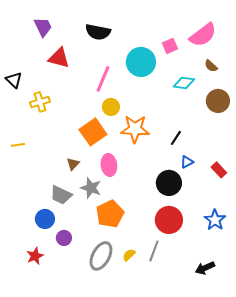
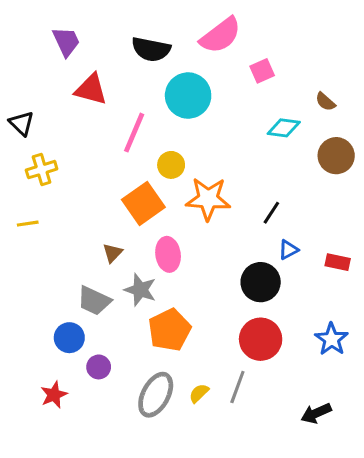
pink semicircle: (203, 35) -> (220, 35), moved
cyan circle: (141, 62) -> (188, 96), moved
pink line: (103, 79) -> (134, 133), moved
yellow cross: (40, 102) -> (42, 170), moved
red rectangle: (219, 170) -> (338, 262), turned -35

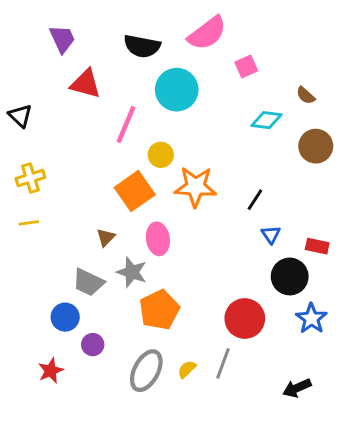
yellow cross: (42, 170) -> (30, 178), moved
yellow line: (28, 224) -> (29, 223), moved
blue triangle: (288, 250) -> (271, 234), turned -36
black circle: (261, 282) -> (290, 276), moved

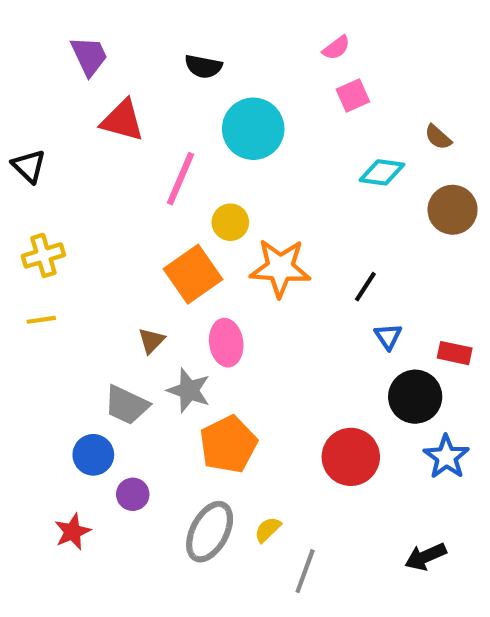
pink semicircle: (207, 33) -> (336, 48), moved, size x0.5
black semicircle: (142, 46) -> (203, 66), size x0.7
gray line: (223, 363) -> (305, 571), moved

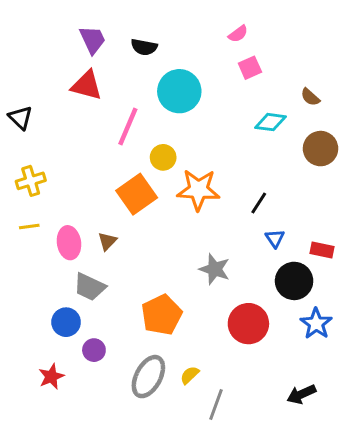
purple trapezoid: (89, 56) -> (93, 40), moved
pink ellipse: (226, 343) -> (69, 243), moved
gray star: (189, 390) -> (215, 269), moved

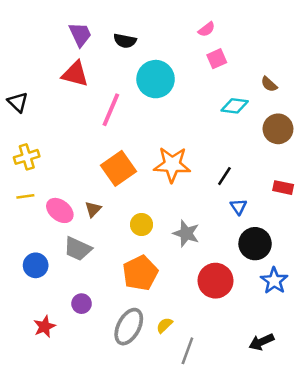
yellow circle: (163, 157) -> (141, 225), moved
pink ellipse: (69, 243) -> (60, 210), turned -44
red rectangle: (322, 250) -> (283, 188), moved
blue circle: (66, 322) -> (36, 265), moved

